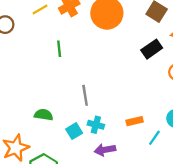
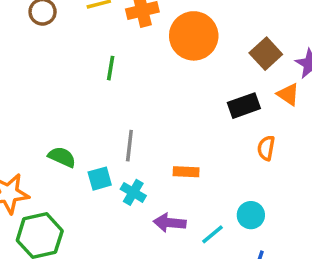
orange rectangle: (135, 121) -> (186, 172), moved
cyan square: (74, 131) -> (100, 179), moved
purple arrow: (105, 150) -> (170, 223), moved

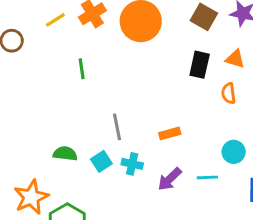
orange triangle: (288, 94) -> (235, 59), moved
black rectangle: (244, 106) -> (200, 65), turned -40
purple arrow: (170, 223) -> (170, 179), turned -32
cyan line: (212, 234) -> (207, 177), turned 55

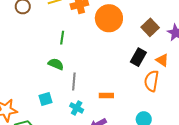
orange semicircle: (229, 93) -> (152, 81), size x1.5
green semicircle: (65, 154) -> (56, 64), moved
cyan square: (101, 161) -> (45, 99), moved

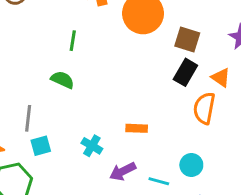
brown square: (150, 27) -> (187, 39), moved, turned -30
gray line: (74, 81) -> (28, 118), moved
cyan square: (45, 99) -> (41, 146), moved

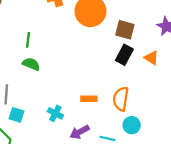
green line: (73, 41) -> (28, 40), moved
orange semicircle: (204, 108) -> (121, 99), moved
cyan square: (41, 146) -> (16, 115), turned 35

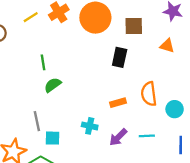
black rectangle: (124, 55) -> (120, 57), moved
green semicircle: (31, 64) -> (53, 85), turned -42
cyan circle: (132, 125) -> (175, 109), moved

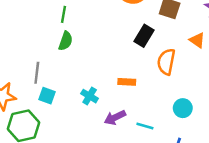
green semicircle: (53, 85) -> (66, 41), turned 126
orange semicircle: (149, 94) -> (166, 62), moved

